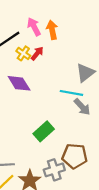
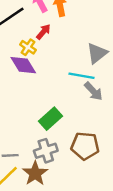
yellow cross: (23, 53) -> (28, 47), moved
gray cross: (54, 170) -> (46, 151), moved

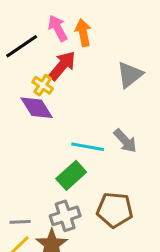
red arrow: (43, 32) -> (62, 66), size x1.5
gray triangle: (97, 53) -> (130, 75), moved
cyan line: (82, 76) -> (88, 147), moved

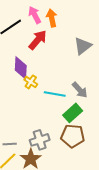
yellow cross: (43, 85) -> (31, 82), moved
purple diamond: (37, 108) -> (21, 68), turned 35
green rectangle: (71, 175) -> (73, 113), moved

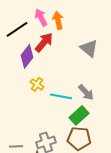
gray triangle: (83, 46) -> (89, 48), turned -42
purple diamond: (21, 68) -> (27, 56), moved, turned 35

